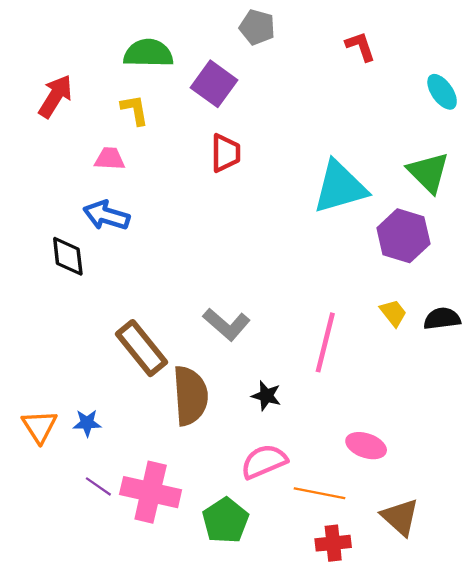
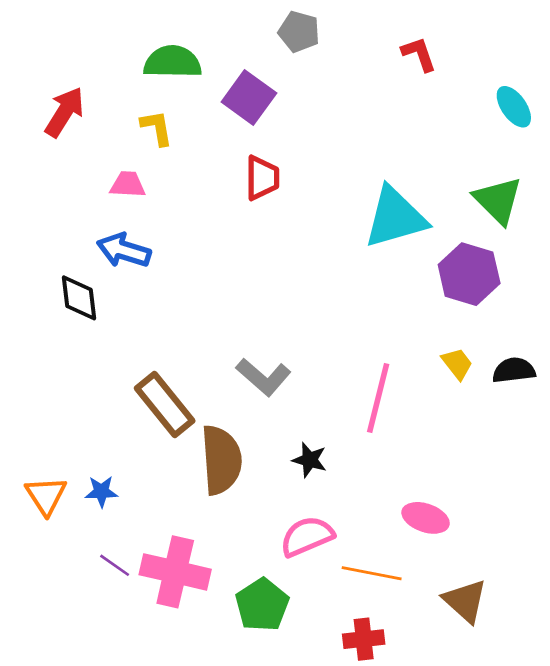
red cross: (333, 543) -> (364, 639), moved

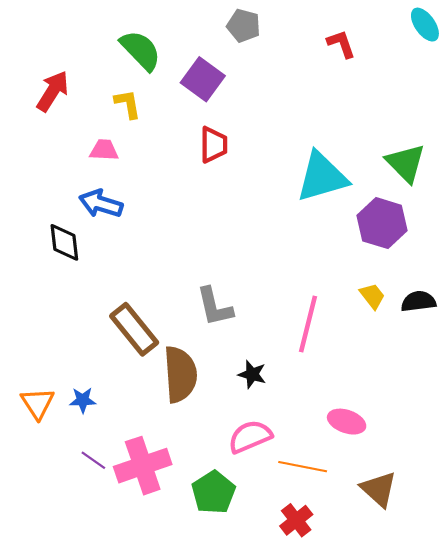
green semicircle: (173, 62) -> (141, 50), turned 45
cyan ellipse: (514, 107) -> (425, 25), moved
gray L-shape: (263, 377) -> (215, 307), turned 36
pink cross: (175, 572) -> (143, 466), turned -32
red cross: (364, 639) -> (296, 520), turned -32

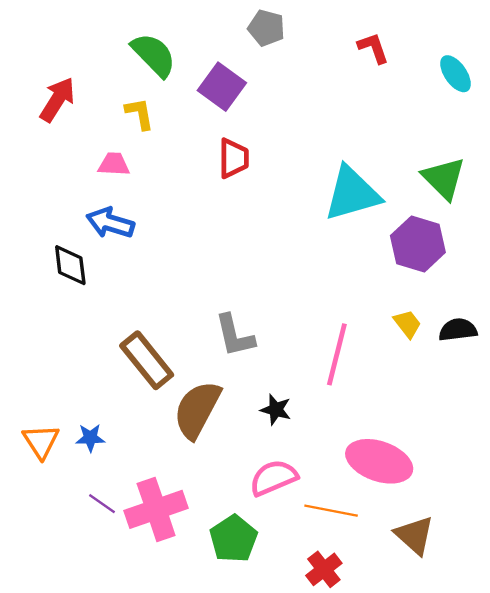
cyan ellipse: (425, 25) -> (455, 74), moved
brown semicircle: (180, 374) -> (197, 410), turned -148
pink ellipse: (347, 422) -> (379, 461), size x1.6

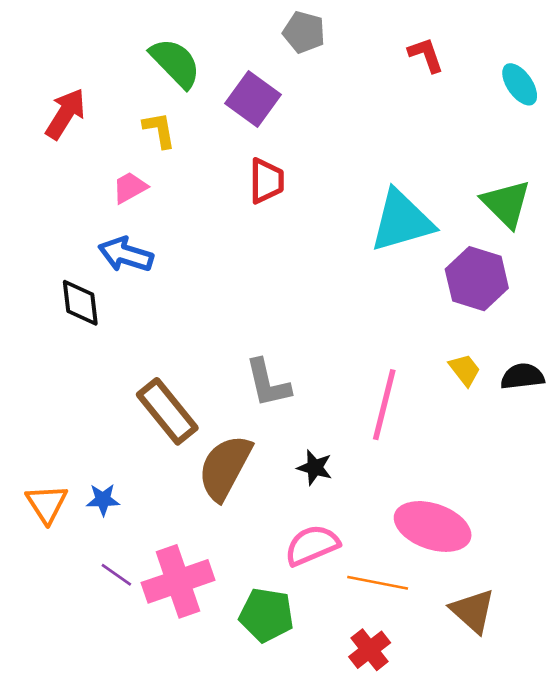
pink trapezoid: (114, 164) -> (130, 188), turned -32
green pentagon: (234, 539) -> (266, 615), turned -30

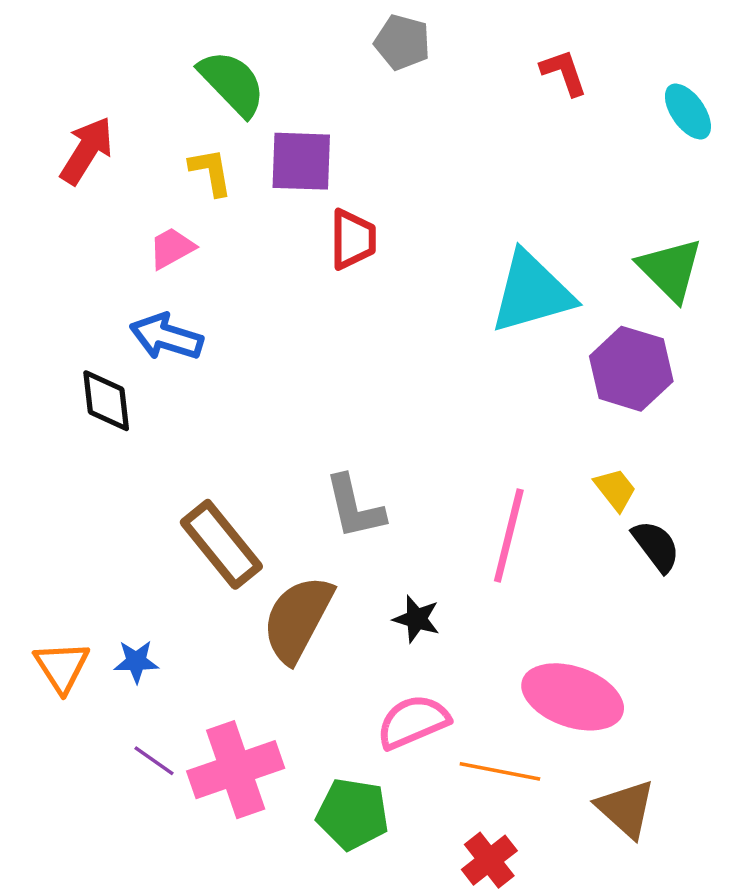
purple square: (253, 99) -> (301, 161), moved, turned -34
black semicircle: (522, 376) -> (656, 546), moved, turned 60

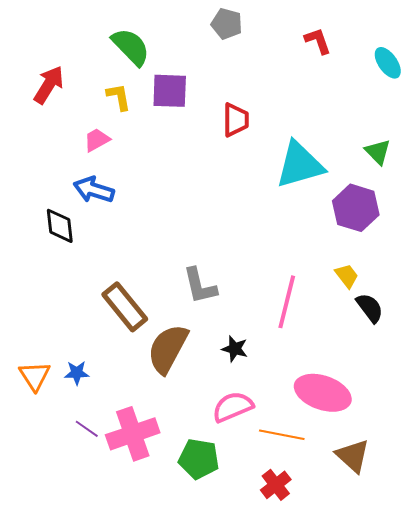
red trapezoid: (353, 239) -> (236, 120), moved
green triangle: (670, 269) -> (378, 152), size x0.7

